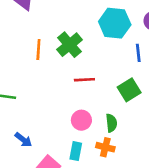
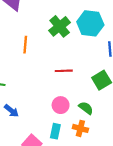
green cross: (69, 45) -> (60, 26), moved
green semicircle: (111, 123) -> (86, 108), turned -48
blue arrow: (23, 140) -> (11, 111), moved

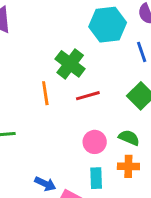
green cross: (60, 26) -> (70, 64), moved
orange line: (25, 45) -> (45, 93), moved
blue arrow: (11, 111) -> (45, 184), moved

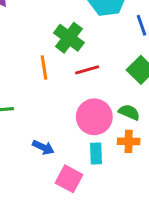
pink circle: (95, 142) -> (94, 117), size x1.5
blue arrow: (45, 184) -> (43, 147), moved

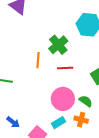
blue arrow: (43, 147) -> (13, 122), moved
cyan rectangle: (96, 153) -> (59, 123), turned 48

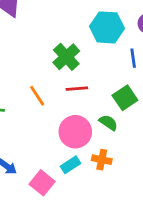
orange line: (38, 60) -> (37, 96), moved, turned -35
green semicircle: (86, 101) -> (108, 123), moved

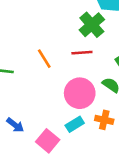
green cross: (66, 57) -> (92, 25), moved

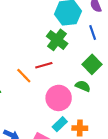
red line: (82, 53) -> (44, 65), moved
orange cross: (104, 120) -> (80, 128), moved

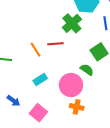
pink circle: (59, 98) -> (71, 85), moved
cyan rectangle: (60, 124) -> (40, 80), moved

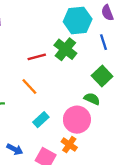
red line: (55, 44) -> (37, 57), moved
orange cross: (77, 107) -> (69, 145), moved, turned 32

